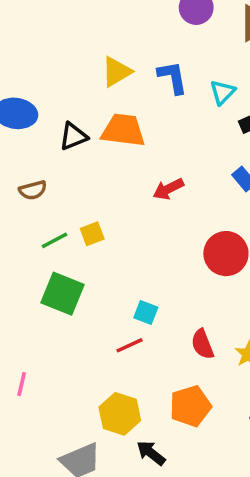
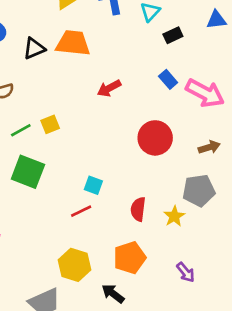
red semicircle: (202, 344) -> (138, 209), turned 30
black arrow: (151, 453) -> (113, 294), moved

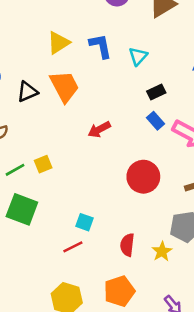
black rectangle: (173, 35) -> (156, 92), moved
orange trapezoid: (73, 43) -> (65, 86), turned 56

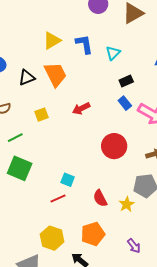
yellow square: (43, 164) -> (41, 115), moved
red semicircle: (127, 245) -> (100, 198), turned -36

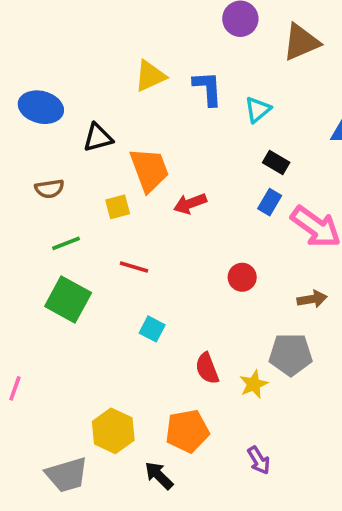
orange trapezoid: (55, 74) -> (149, 170), moved
black rectangle: (126, 81) -> (276, 163), turned 48
blue rectangle: (125, 103) -> (270, 202), turned 64
red circle: (114, 146) -> (242, 277), size x0.6
red line: (58, 199) -> (134, 267), moved, turned 35

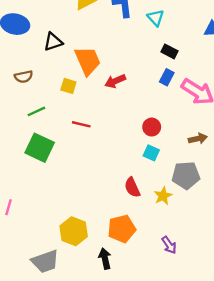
cyan triangle: (258, 110) -> (156, 18), turned -30
yellow square: (118, 207) -> (68, 86), turned 35
cyan square: (152, 329) -> (151, 153), moved
black arrow: (159, 476) -> (105, 259), turned 36

